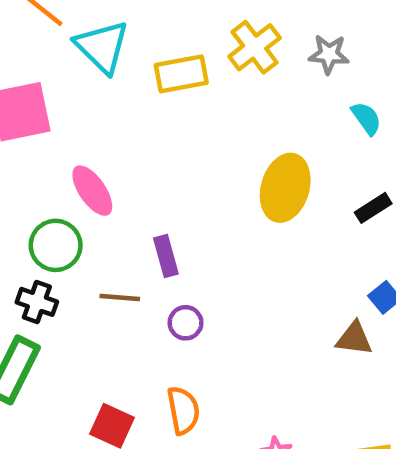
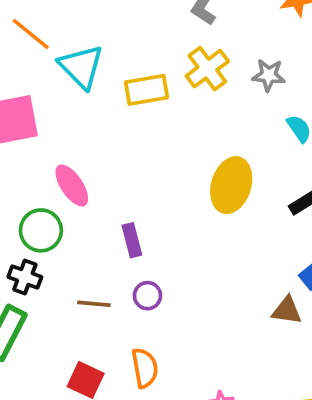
brown line: (120, 298) -> (94, 304), moved

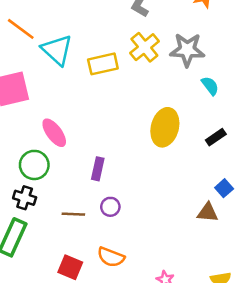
gray star: (269, 75) -> (187, 50), size x1.5
purple rectangle: (132, 240) -> (98, 169), turned 30
orange semicircle: (145, 368) -> (111, 257), turned 124

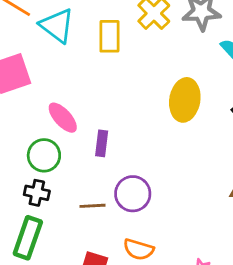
yellow rectangle: (103, 64) -> (110, 36), turned -72
purple rectangle: (98, 169) -> (102, 143), moved
purple circle: (110, 207) -> (133, 194), size x1.6

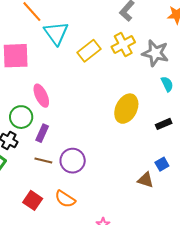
yellow rectangle: (110, 36) -> (89, 51), turned 35
purple rectangle: (102, 143) -> (42, 133), moved

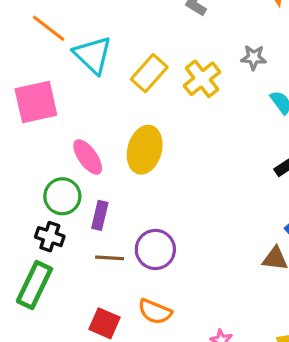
yellow cross: (123, 45) -> (202, 79), moved
gray star: (155, 53) -> (254, 57), size x0.6
yellow ellipse: (126, 109) -> (145, 150), moved

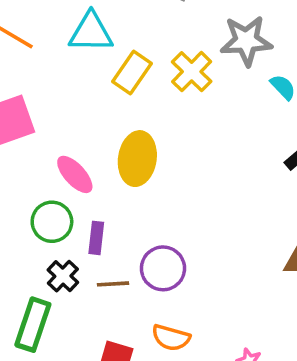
cyan triangle: (93, 55) -> (91, 32), moved, turned -36
gray star: (254, 57) -> (246, 41), size x1.8
black cross: (50, 237) -> (63, 276), moved, turned 32

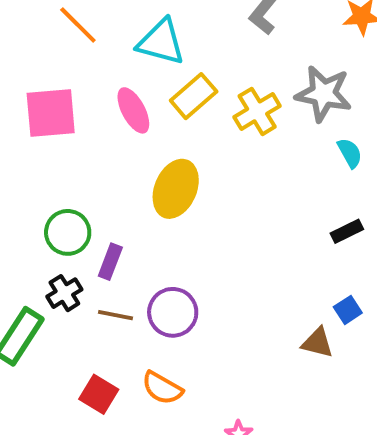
pink ellipse: (75, 174) -> (133, 110), moved

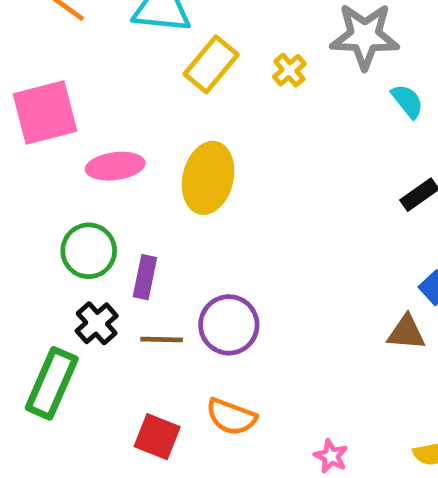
pink ellipse: (133, 110) -> (115, 166), moved, turned -60
yellow cross: (257, 111) -> (289, 70), size x0.6

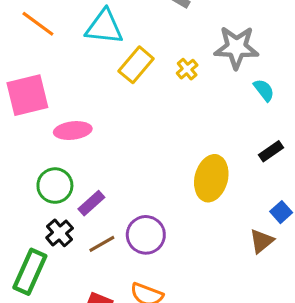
yellow ellipse: (208, 178) -> (211, 178), moved
purple rectangle: (145, 277) -> (91, 203), turned 36
brown triangle: (406, 332) -> (262, 241), turned -44
brown line: (162, 339) -> (102, 244), turned -32

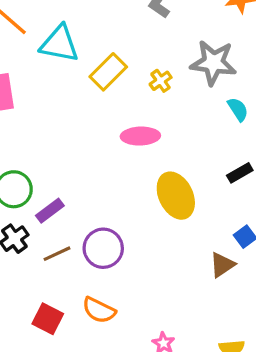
cyan triangle: (104, 27) -> (59, 44), moved
pink ellipse: (73, 131) -> (140, 136), moved
yellow ellipse: (211, 178) -> (176, 196), turned -45

